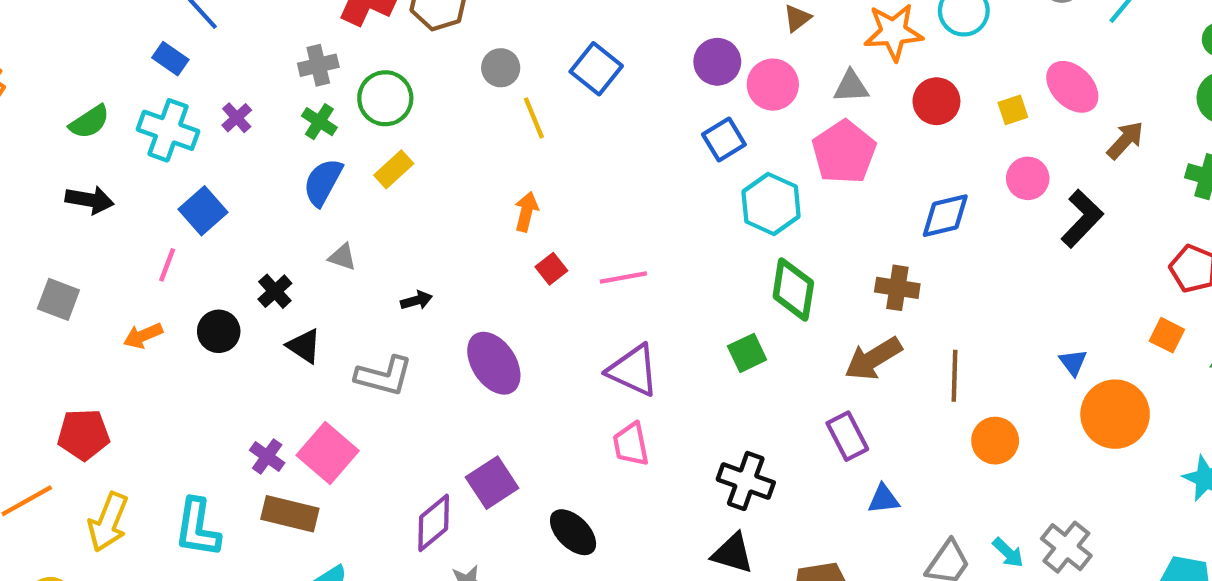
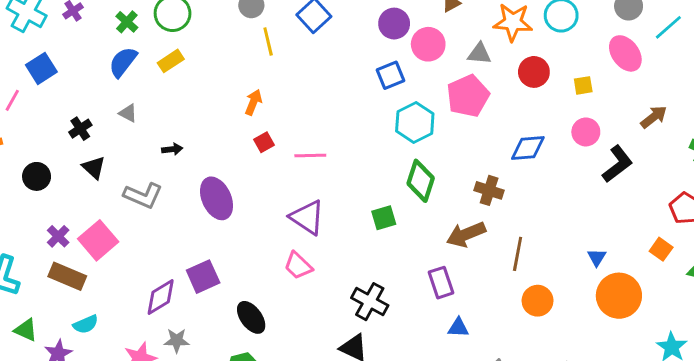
pink ellipse: (1072, 87) -> (625, 53), moved
black circle: (219, 331) -> (37, 176), moved
pink trapezoid: (631, 444) -> (298, 266), turned -44

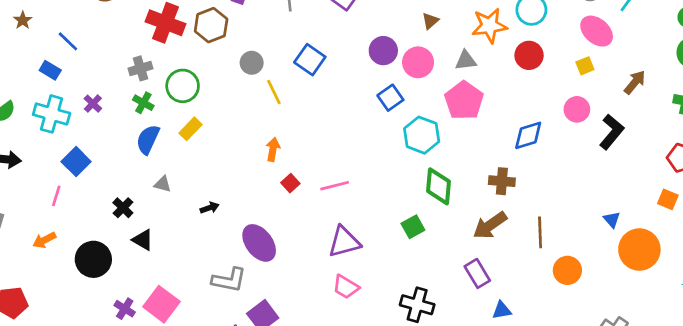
red circle: (534, 72) -> (529, 55), moved
yellow square: (583, 85) -> (585, 66), moved
black circle: (37, 176) -> (93, 259), size x1.4
gray L-shape: (143, 196) -> (229, 280), moved
purple triangle: (307, 217) -> (344, 242), turned -36

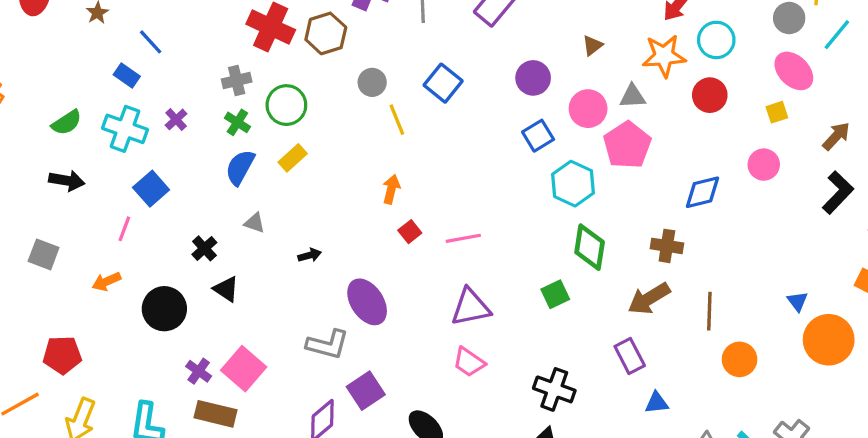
pink circle: (418, 62) -> (588, 109), moved
black L-shape: (612, 132) -> (838, 193), moved

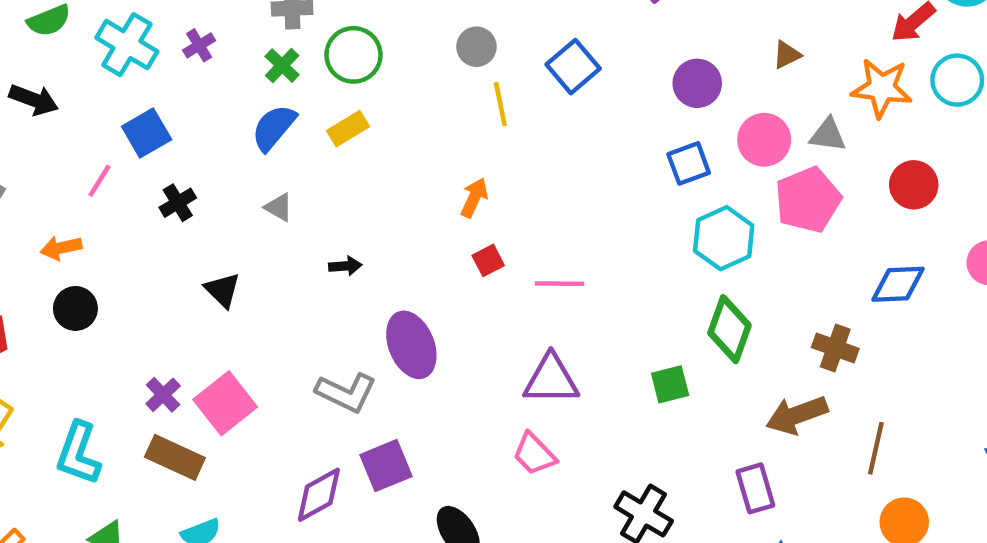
red circle: (710, 95) -> (914, 185), moved
black cross: (204, 248) -> (178, 203), moved
black circle: (164, 309) -> (75, 308), moved, size x0.7

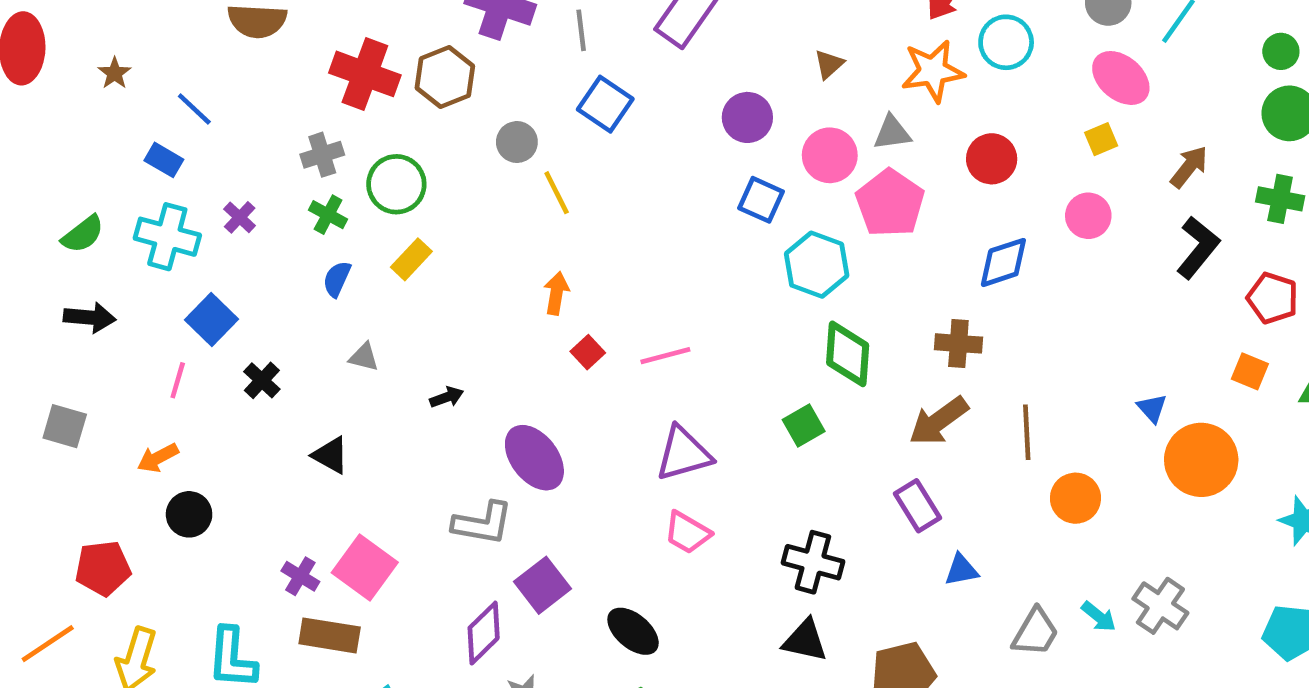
blue square: (573, 67) -> (605, 104), moved
blue semicircle: (274, 128) -> (337, 279), size x0.7
blue square: (689, 163) -> (761, 200), turned -30

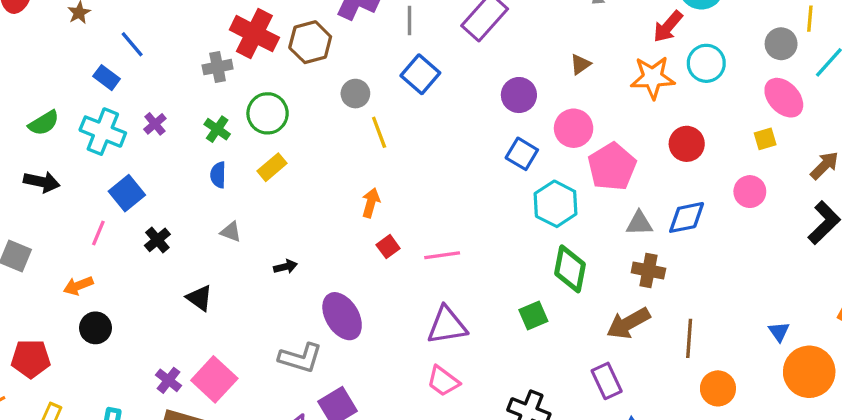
gray triangle: (892, 133) -> (639, 223), moved
gray cross: (322, 155) -> (218, 67), moved
blue semicircle: (337, 279) -> (218, 175), turned -30

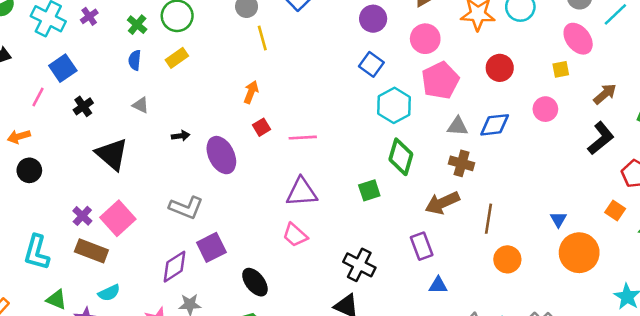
pink circle: (574, 128) -> (425, 39), moved
black triangle: (199, 298) -> (112, 154), size x1.6
purple ellipse: (342, 316) -> (221, 155), moved

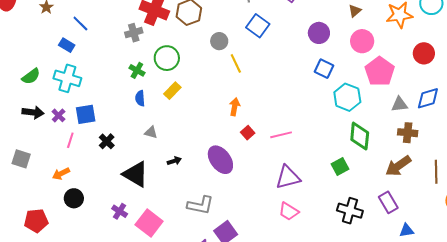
purple cross: (89, 16) -> (59, 115), moved
blue square: (63, 68) -> (86, 114), turned 35
black arrow: (181, 136) -> (174, 161), moved
purple cross: (82, 216) -> (120, 211), moved
black cross: (359, 265) -> (350, 211), moved

